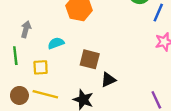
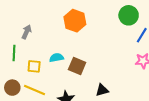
cyan semicircle: (56, 43) -> (56, 58), moved
black triangle: (108, 80) -> (102, 90), moved

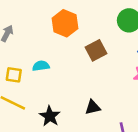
brown square: (77, 66) -> (96, 50), moved, turned 36

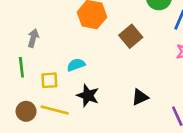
black star: (50, 116) -> (88, 95), moved

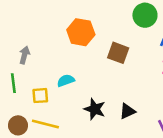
brown square: (131, 36) -> (118, 53), turned -30
black star: (88, 95) -> (95, 109), moved

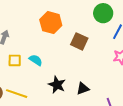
cyan semicircle: (66, 80) -> (36, 60), turned 48
yellow square: (40, 96) -> (15, 60), moved

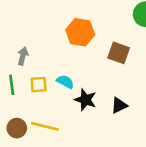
black star: (57, 85) -> (85, 100), moved
black triangle: (83, 89) -> (119, 105), moved

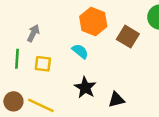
brown square: (119, 53) -> (128, 37), moved
cyan semicircle: (65, 82) -> (80, 51), moved

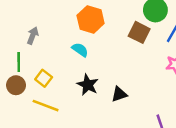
brown square: (128, 37) -> (139, 32), moved
yellow square: (43, 64) -> (44, 78), moved, turned 35
brown circle: (13, 101) -> (16, 85), moved

